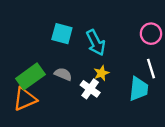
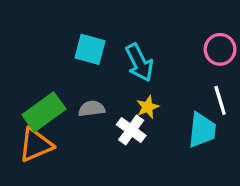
gray semicircle: (63, 74) -> (92, 109), turned -30

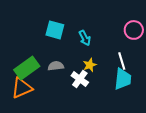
cyan arrow: (139, 63) -> (85, 38), size x0.7
white line: (220, 100) -> (122, 61), moved

